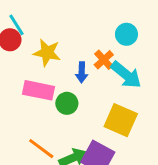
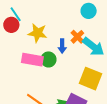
cyan circle: (126, 34) -> (89, 11), moved
green circle: (67, 103) -> (48, 59), moved

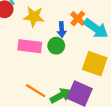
green circle: (48, 59) -> (56, 46), moved

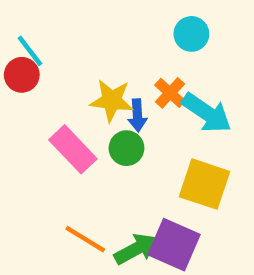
yellow star: (34, 17) -> (112, 100), moved
pink rectangle: (30, 46) -> (73, 149), turned 40

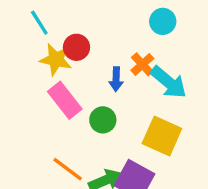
red circle: (22, 75) -> (76, 47), moved
yellow star: (112, 100) -> (56, 59), moved
green circle: (126, 148) -> (103, 120), moved

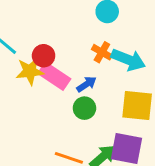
blue arrow: (116, 79) -> (86, 84), moved, turned -108
pink rectangle: (65, 100) -> (54, 76), moved

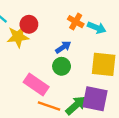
cyan arrow: (128, 60) -> (97, 28), size x0.7
pink rectangle: (54, 76) -> (36, 84), moved

